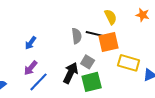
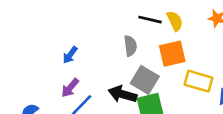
black line: (95, 34) -> (150, 20), moved
gray square: (88, 62) -> (145, 80), size x1.5
black arrow: (71, 73) -> (122, 94), turned -100

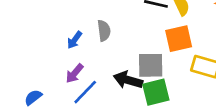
gray semicircle: (130, 46) -> (104, 31), moved
gray square: (145, 80) -> (151, 65), turned -32

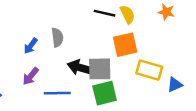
black arrow: (128, 80) -> (80, 68), moved
blue line: (85, 92) -> (57, 93), moved, turned 45

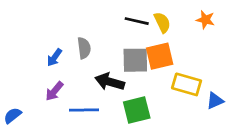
gray square: (100, 69) -> (135, 60), moved

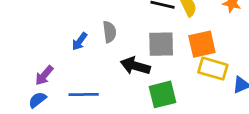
orange square: (160, 56) -> (202, 44), moved
purple arrow: (54, 91) -> (44, 75), moved
blue line: (84, 110) -> (84, 94), moved

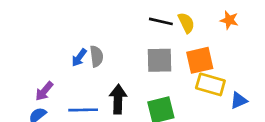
gray semicircle: (109, 32) -> (97, 56), moved
black arrow: (135, 66) -> (118, 99), moved, turned 76

